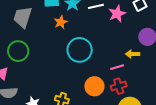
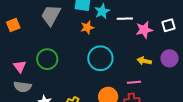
green circle: (18, 51) -> (47, 59), moved
yellow arrow: (133, 54) -> (144, 61), moved

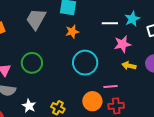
cyan star: (102, 11) -> (132, 19), moved
pink star: (144, 30) -> (122, 44), moved
pink line: (134, 82) -> (110, 86), moved

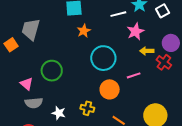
gray trapezoid: (36, 19) -> (31, 29), moved
orange circle: (92, 101) -> (110, 89), moved
red cross: (116, 106) -> (164, 62), moved, turned -35

